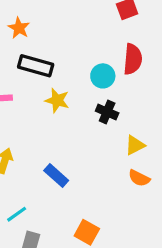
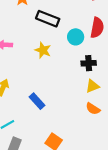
black rectangle: (36, 66) -> (48, 19), moved
black cross: (107, 112) -> (89, 63), moved, turned -32

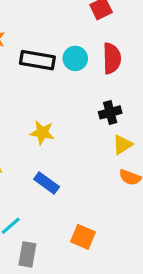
cyan circle: (76, 37) -> (75, 58), moved
yellow star: (43, 50) -> (42, 133), moved

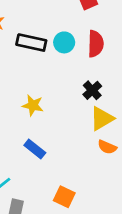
black cross: (110, 112) -> (92, 90), turned -30
yellow triangle: (122, 145) -> (102, 119), size x1.4

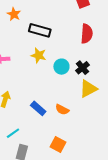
cyan circle: (64, 42) -> (61, 67), moved
yellow star: (33, 105) -> (39, 55), moved
orange semicircle: (107, 147) -> (62, 110), moved

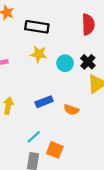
blue rectangle: (38, 108) -> (44, 102), moved, turned -56
cyan line: (13, 133) -> (34, 137), moved
orange square: (58, 145) -> (55, 150), moved

